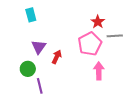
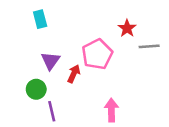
pink pentagon: (90, 44) -> (97, 54), moved
pink arrow: (99, 71) -> (111, 110), moved

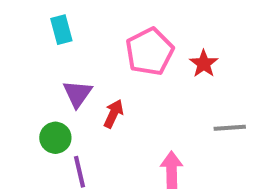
red star: (127, 28) -> (204, 64), moved
gray line: (149, 46) -> (230, 128), moved
pink pentagon: (97, 54) -> (150, 52), moved

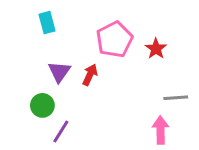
red arrow: (114, 114) -> (90, 75), moved
pink arrow: (172, 170) -> (160, 130), moved
purple line: (79, 172) -> (61, 131), turned 45

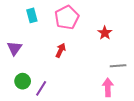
pink pentagon: (114, 39) -> (67, 17), moved
purple triangle: (59, 72) -> (14, 48), moved
green circle: (42, 105) -> (23, 81), moved

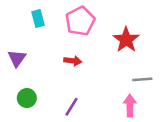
red star: (105, 33) -> (126, 40), size x1.5
red arrow: (61, 50) -> (73, 61), turned 72
purple line: (41, 88) -> (72, 107), moved

